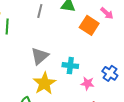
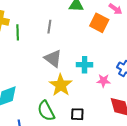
gray line: (40, 11) -> (49, 27), moved
gray triangle: (40, 56) -> (53, 58), turned -36

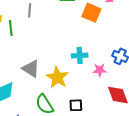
gray line: (49, 27) -> (30, 10), moved
gray triangle: (53, 58) -> (31, 69), moved

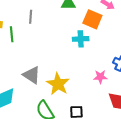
cyan cross: (80, 55) -> (81, 39), moved

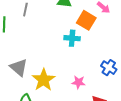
pink star: (100, 77) -> (79, 82), moved

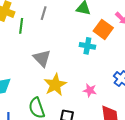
gray triangle: (19, 68) -> (42, 58), moved

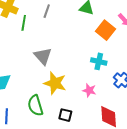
cyan cross: (87, 46) -> (99, 61), moved
yellow star: (55, 85) -> (55, 83), turned -30

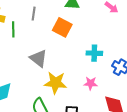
orange square: (105, 30) -> (62, 27), moved

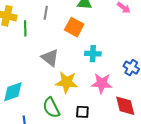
cyan cross: (94, 53) -> (93, 54), moved
pink star: (91, 83) -> (102, 83), size x1.5

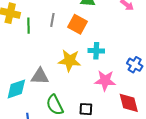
gray line: (46, 13) -> (52, 20), moved
gray triangle: (50, 58) -> (40, 76), moved, turned -36
yellow star: (67, 82) -> (70, 61), moved

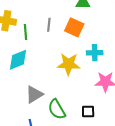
gray triangle: (40, 76) -> (34, 94), moved, turned -30
cyan diamond: (16, 89) -> (18, 60), moved

